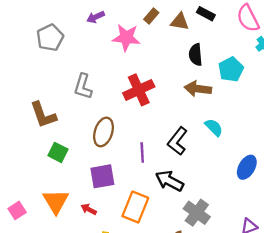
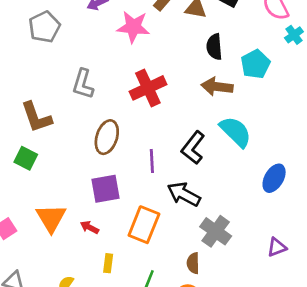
cyan semicircle: (214, 127) -> (236, 132), size x1.5
green square: (58, 152) -> (26, 158), moved

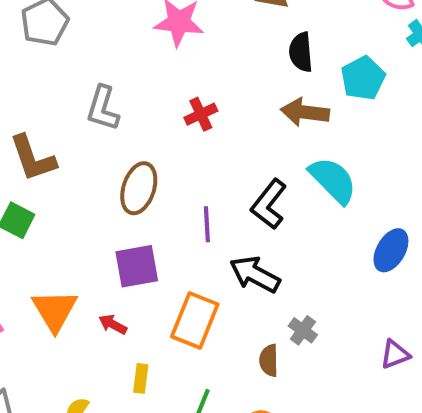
red cross: (148, 88) -> (201, 114), size x0.6
gray cross: (216, 231) -> (303, 330), size x0.6
brown semicircle: (193, 263) -> (269, 360), moved

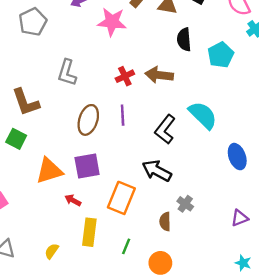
brown arrow: (305, 112) -> (159, 75), moved
purple line: (207, 224) -> (123, 115), moved
blue ellipse: (391, 250) -> (237, 157), turned -50
orange triangle: (55, 310) -> (49, 171), moved, turned 44
yellow rectangle: (141, 378) -> (89, 232), size x1.6

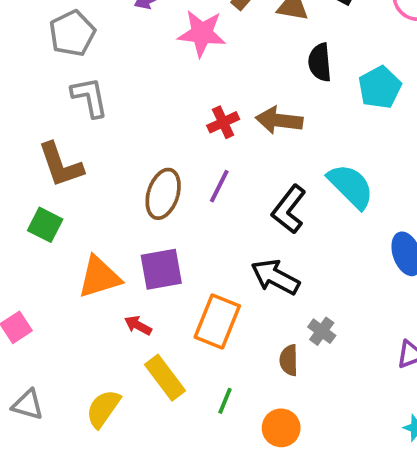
gray L-shape: (67, 73) -> (90, 97), moved, turned 152
purple line: (123, 115) -> (219, 186), turned 30
yellow rectangle: (89, 232) -> (165, 378), turned -44
yellow semicircle: (52, 251) -> (103, 409), size x1.5

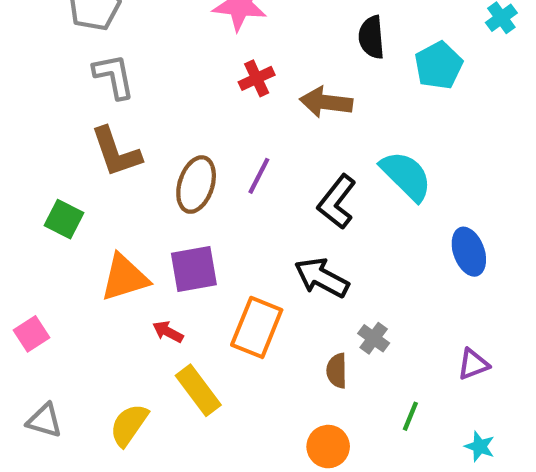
red cross: (223, 122) -> (257, 78), moved
brown L-shape: (61, 165) -> (116, 152), moved
green line: (225, 401) -> (410, 416), moved

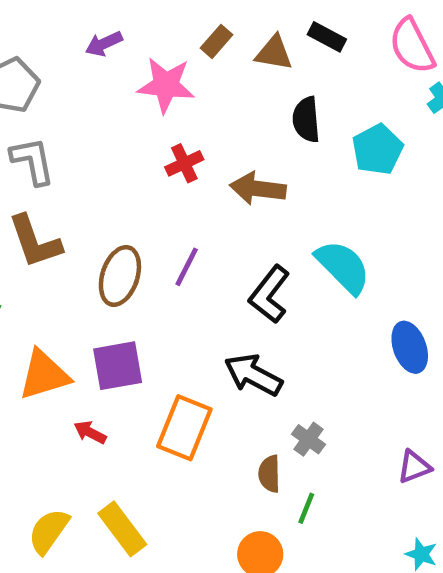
yellow rectangle: (198, 390) -> (122, 529), moved
green line: (410, 416) -> (306, 508), moved

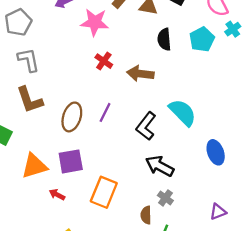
cyan pentagon: (377, 149) -> (202, 39), moved
red cross: (184, 163) -> (104, 61), turned -30
black arrow: (253, 375) -> (160, 166), moved

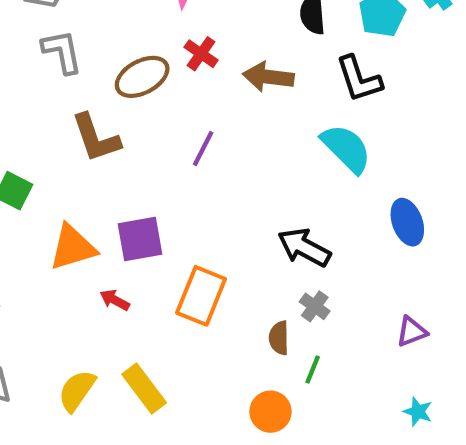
brown L-shape: (30, 100) -> (96, 138), moved
brown ellipse: (72, 117) -> (142, 77), moved, turned 44
black L-shape: (146, 126) -> (359, 79), moved, turned -56

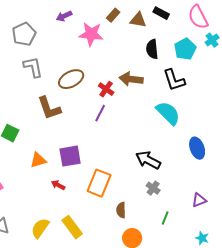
red cross: (201, 54) -> (106, 89), moved
orange triangle: (73, 247) -> (38, 160), size x0.7
brown semicircle: (279, 338) -> (121, 210), moved
green line: (313, 370) -> (165, 218), moved

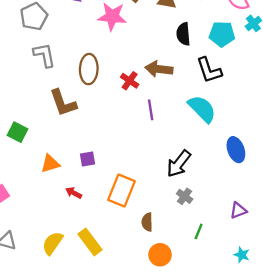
cyan pentagon: (185, 49) -> (222, 34), turned 30
brown ellipse: (71, 79) -> (89, 69), turned -60
purple line: (100, 113) -> (151, 110), moved, turned -36
purple square: (70, 156) -> (88, 159), size x0.6
black arrow: (148, 160) -> (179, 164), turned -80

